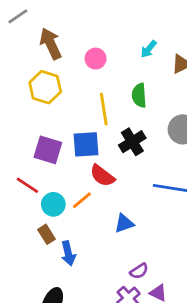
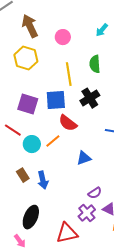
brown rectangle: (47, 234) -> (23, 175), moved

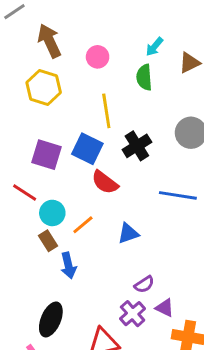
green semicircle: (95, 64) -> (144, 77), moved
blue square: (56, 100) -> (87, 149), turned 30
orange line: (53, 141) -> (83, 225), moved
brown rectangle: (23, 175) -> (48, 241), moved

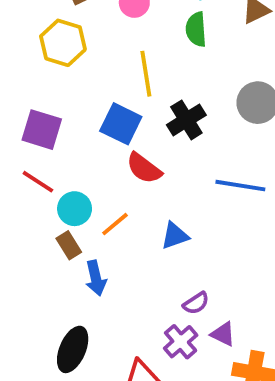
purple square: (46, 155) -> (42, 130), moved

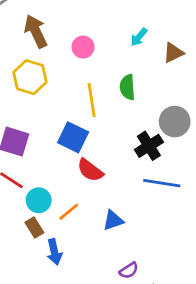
green semicircle: (196, 29) -> (127, 87), moved
black cross: (186, 120) -> (149, 146), moved

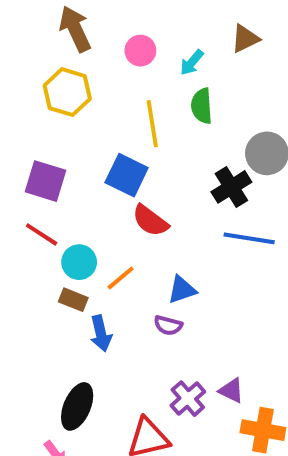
cyan arrow: (139, 37) -> (192, 62), moved
brown triangle: (173, 53) -> (245, 39), moved
brown rectangle: (34, 227) -> (73, 300), turned -36
purple semicircle: (129, 270) -> (168, 325), moved, turned 48

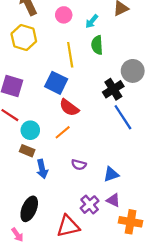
blue line: (249, 238) -> (123, 117), turned 48
orange line: (121, 278) -> (63, 132), moved
blue triangle: (182, 290) -> (111, 174), moved

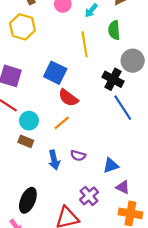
green semicircle: (97, 45) -> (114, 30), moved
yellow line: (70, 55) -> (85, 44), moved
black cross: (113, 89) -> (113, 79), turned -30
blue arrow: (42, 169) -> (54, 160), moved
purple triangle: (113, 200) -> (123, 187), moved

